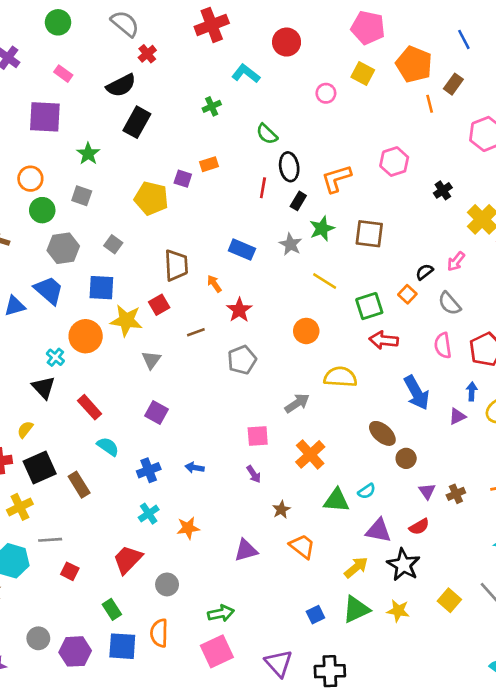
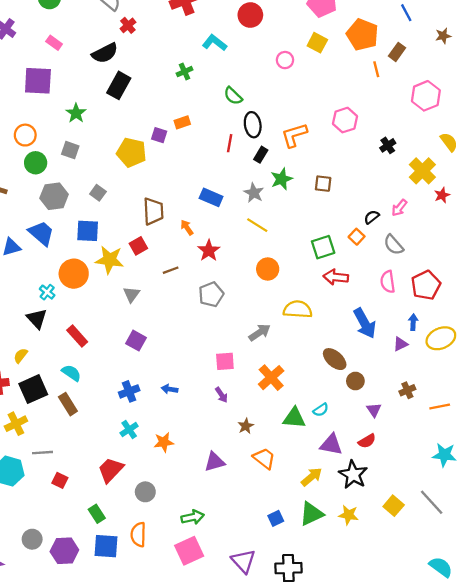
brown square: (369, 234) -> (323, 184), size x0.7
yellow line: (325, 281) -> (257, 225), moved
cyan semicircle: (108, 447) -> (71, 373), moved
brown cross: (456, 494) -> (407, 390), moved

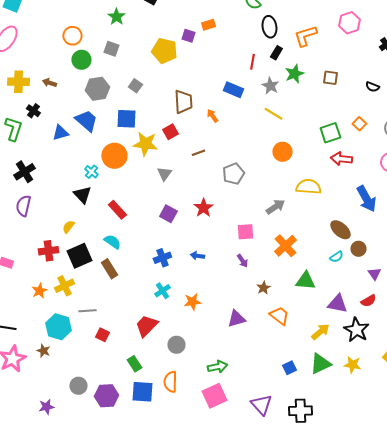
red line: (230, 143) -> (252, 62), moved
black semicircle: (372, 217) -> (372, 87), moved, turned -120
red star: (209, 251) -> (203, 208), moved
cyan semicircle: (321, 410) -> (336, 257), moved

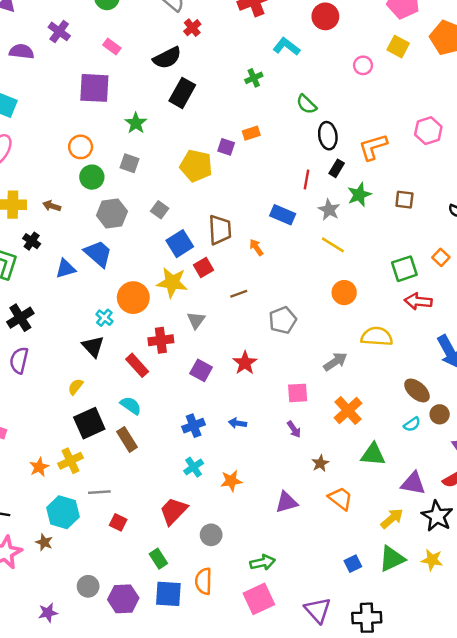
blue square: (126, 119) -> (180, 244), moved, turned -35
red cross: (48, 251) -> (161, 340), moved

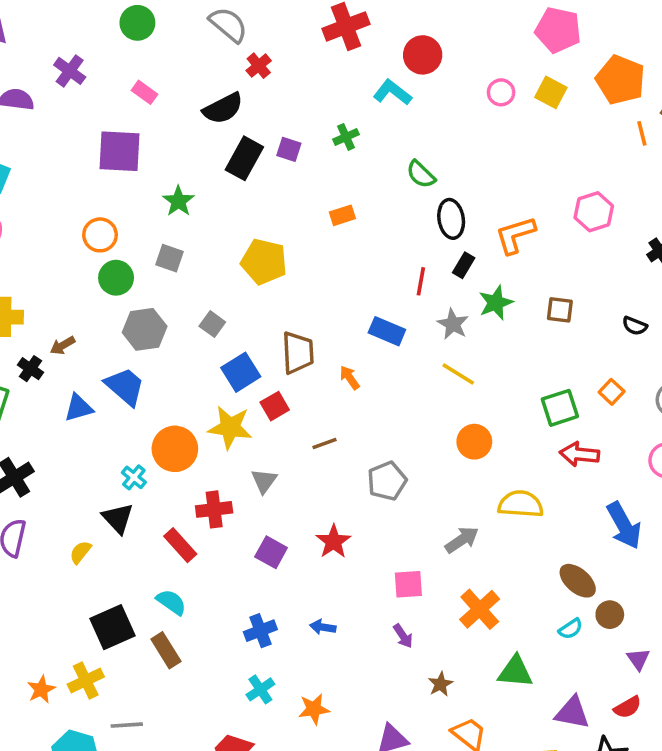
red circle: (325, 16) -> (423, 55), moved
pink circle: (363, 65) -> (501, 92), moved
purple square: (226, 147) -> (289, 149), moved
brown arrow: (52, 206) -> (63, 345), moved, turned -48
yellow semicircle: (76, 387) -> (80, 552), moved

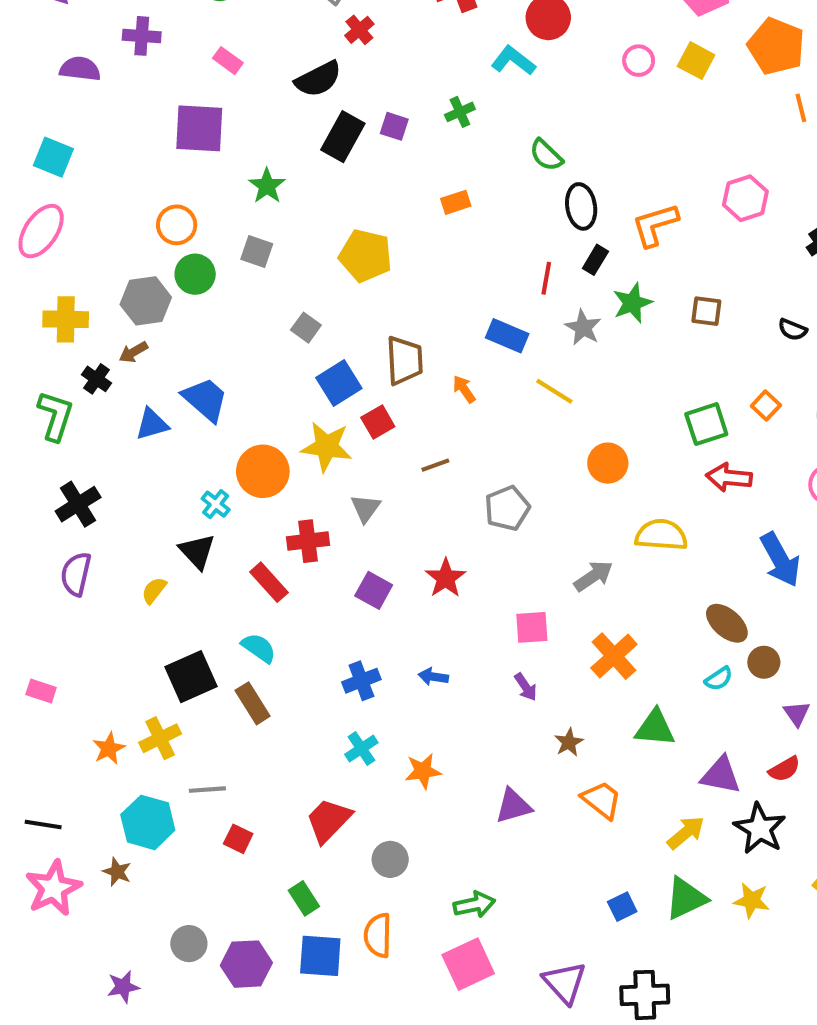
purple cross: (70, 71) -> (142, 36), turned -32
gray hexagon: (145, 329) -> (146, 301), moved
yellow line: (458, 374) -> (554, 391), moved

